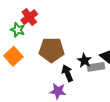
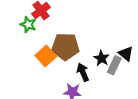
orange square: (13, 56) -> (46, 56), moved
gray rectangle: (96, 67) -> (114, 65), turned -56

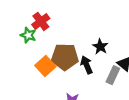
black star: (101, 58) -> (100, 47), moved
black arrow: (83, 72) -> (87, 65), moved

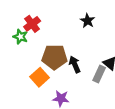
black star: (100, 47) -> (87, 21), moved
orange square: (45, 66) -> (40, 77), moved

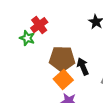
orange square: (40, 77) -> (63, 80), moved

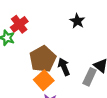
brown pentagon: (62, 59) -> (43, 59), turned -30

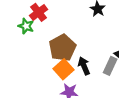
black arrow: (64, 67) -> (84, 66), moved

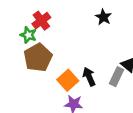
brown pentagon: (62, 48) -> (38, 58), moved

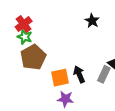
red cross: (41, 21) -> (24, 24), moved
orange square: (68, 80) -> (60, 78), turned 30

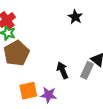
orange square: (60, 78) -> (28, 91), moved

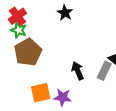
black star: (75, 17) -> (65, 13), moved

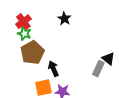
black arrow: (78, 71) -> (53, 69), moved

